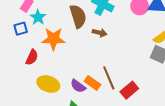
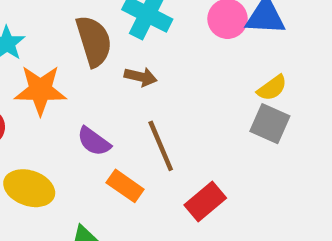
brown line: (109, 78) -> (161, 146), moved
purple semicircle: (78, 86) -> (94, 141), moved

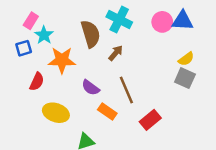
brown arrow: (141, 77) -> (116, 53), turned -63

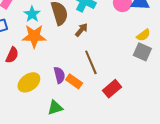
cyan star: (44, 35) -> (32, 14), moved
purple semicircle: (91, 88) -> (59, 75), moved, turned -140
yellow ellipse: (56, 113) -> (29, 82), turned -55

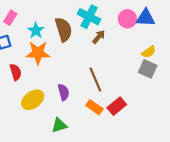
brown arrow: (81, 30) -> (99, 37), moved
red semicircle: (12, 55) -> (16, 72), turned -42
orange rectangle: (74, 81) -> (94, 107), moved

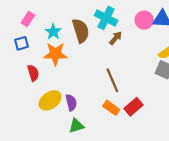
purple semicircle: (64, 92) -> (71, 103), moved

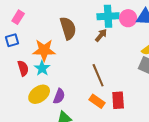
cyan cross: (106, 18) -> (108, 16), moved, turned -30
cyan star: (53, 32) -> (42, 68), moved
purple semicircle: (71, 103) -> (59, 96), turned 35
red rectangle: (134, 107) -> (118, 100), turned -54

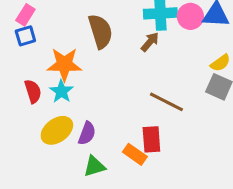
blue square: (12, 40) -> (25, 36), moved
brown line: (98, 75) -> (166, 102), moved, turned -40
red rectangle: (118, 100) -> (151, 139), moved
orange rectangle: (97, 101) -> (135, 154), moved

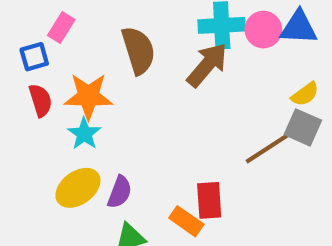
pink rectangle: (25, 15) -> (61, 27), moved
brown arrow: (150, 42) -> (207, 65), size x1.6
red semicircle: (33, 91) -> (40, 100), moved
brown line: (166, 102) -> (267, 148), moved, turned -60

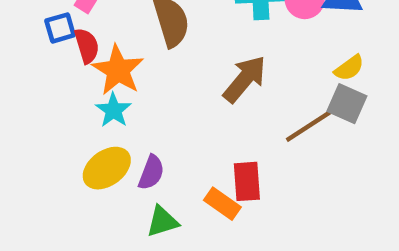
brown arrow: (207, 65) -> (245, 79), moved
orange star: (88, 96) -> (118, 70), turned 30
red semicircle: (40, 100) -> (87, 46), moved

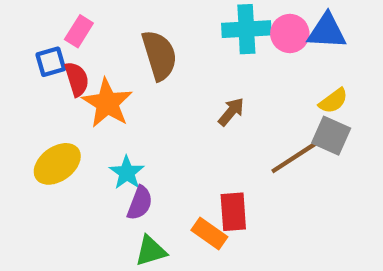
brown arrow: (245, 79) -> (231, 112), size x0.6
cyan star: (113, 110) -> (127, 173), moved
yellow ellipse: (107, 168) -> (57, 164), moved

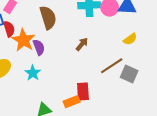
gray square: (331, 136) -> (129, 74), moved
purple semicircle: (140, 203) -> (39, 47), moved, turned -42
orange rectangle: (209, 233) -> (72, 102), turned -56

